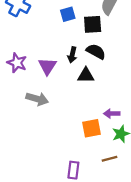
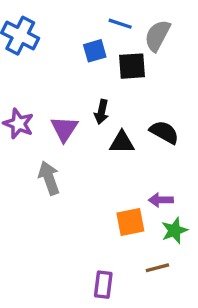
black semicircle: (96, 51) -> (164, 132), moved
gray arrow: (37, 99) -> (49, 178), turned -125

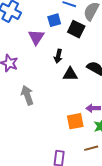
black square: (132, 66) -> (76, 29), turned 30
purple triangle: (64, 129) -> (36, 37), moved

